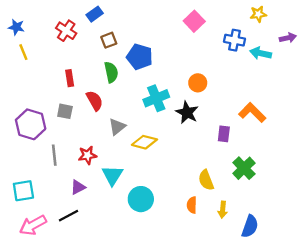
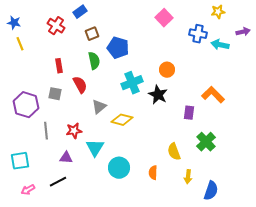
purple triangle: (78, 187) -> (66, 158), turned 32
orange semicircle: (192, 205) -> (153, 173), moved
pink arrow: (33, 225) -> (28, 190), size x0.6

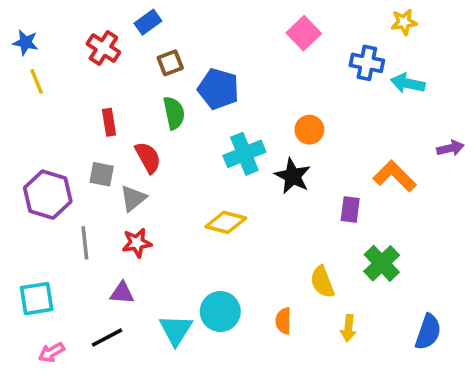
purple arrow: (243, 32) -> (450, 148), moved
gray triangle: (99, 107) -> (133, 198), moved
cyan triangle: (95, 148) -> (176, 330), moved
blue semicircle: (211, 191) -> (428, 332), moved

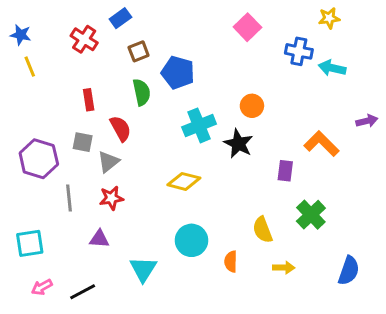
cyan circle: (220, 312) -> (191, 240), moved
yellow arrow: (348, 328) -> (284, 268), turned -95
black line: (107, 337) -> (83, 292), moved

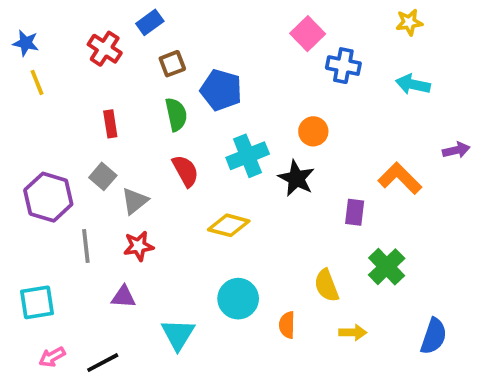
blue cross: (299, 51) -> (343, 66), moved
red semicircle: (120, 128) -> (185, 171), moved
gray square: (83, 142) -> (103, 176), turned 30

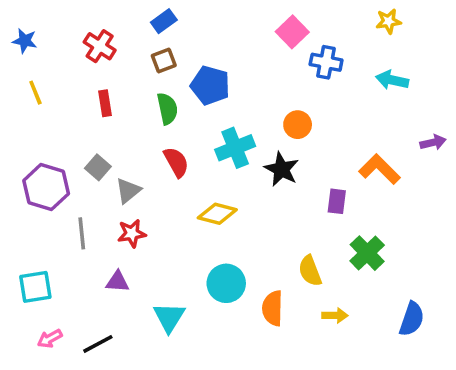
blue rectangle: (150, 22) -> (164, 21), moved
yellow line: (37, 82) -> (35, 93), moved
red rectangle: (110, 124) -> (105, 103), moved
orange semicircle: (287, 325) -> (273, 308), size x1.4

